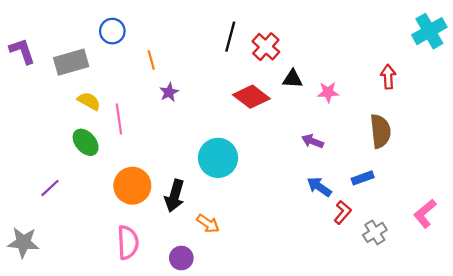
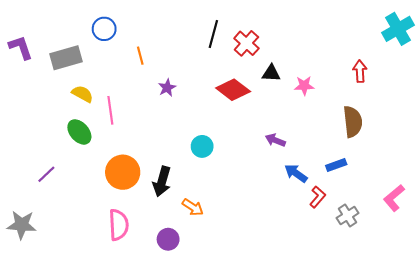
purple star: (169, 92) -> (167, 88), moved
purple arrow: (313, 141) -> (275, 140), moved
cyan circle: (218, 158) -> (202, 146), size x0.6

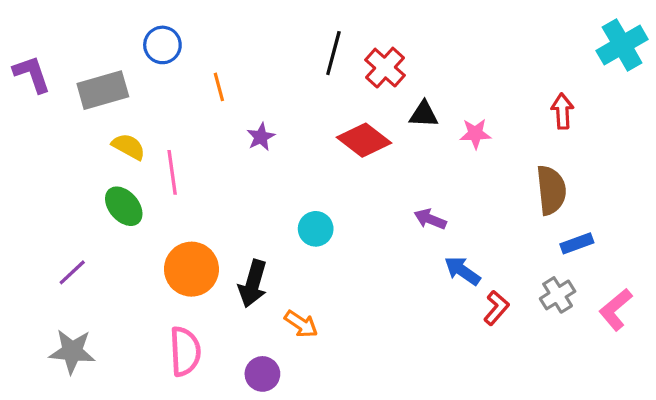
blue rectangle: (336, 165) -> (577, 243), moved
gray cross: (348, 216) -> (558, 295), moved
gray star: (22, 225) -> (72, 351), moved

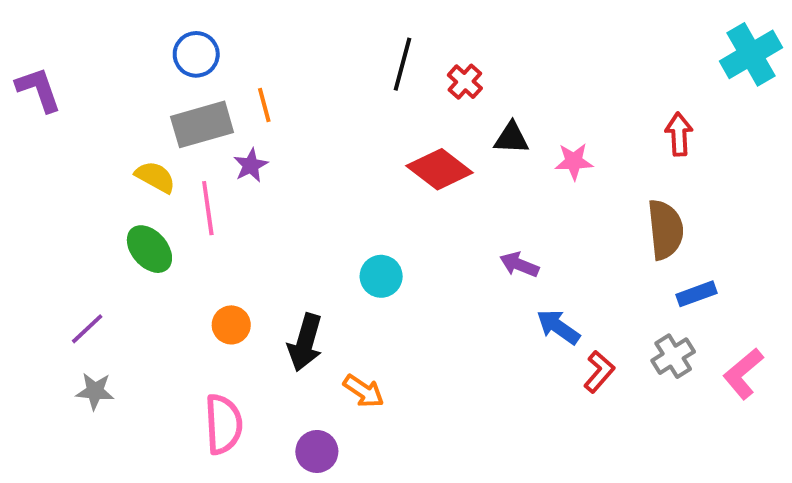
red cross: (385, 68) -> (465, 82), size x0.7
gray rectangle: (103, 90) -> (202, 124), moved
purple star: (261, 137) -> (251, 165), moved
orange circle: (191, 269) -> (231, 325), size x0.6
gray star: (72, 351) -> (95, 391), moved, size x0.7

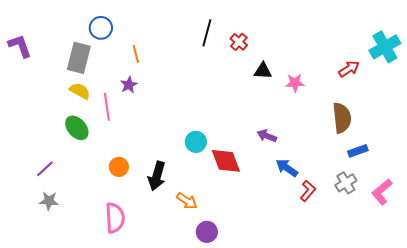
cyan cross: (751, 54) -> (385, 47), moved
gray rectangle: (202, 124) -> (79, 58), moved, turned -60
red arrow: (679, 134) -> (349, 69), turned 60
red diamond: (440, 169) -> (226, 161), moved, turned 32
purple circle: (317, 451) -> (207, 232), moved

